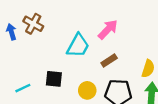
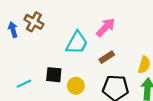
yellow circle: (87, 90) -> (76, 86), moved

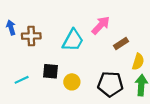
brown cross: (34, 22) -> (31, 36), moved, turned -30
brown rectangle: (107, 57) -> (121, 43), moved

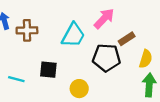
cyan line: (22, 80) -> (16, 79), turned 40
yellow circle: (72, 82) -> (79, 89), moved
black pentagon: (110, 84) -> (106, 58), moved

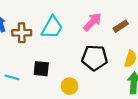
cyan trapezoid: (73, 35) -> (52, 27), moved
brown rectangle: (127, 39) -> (121, 26), moved

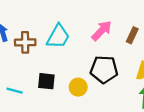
brown rectangle: (121, 26) -> (132, 35), turned -32
yellow circle: (70, 86) -> (78, 87), moved

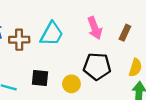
pink arrow: (102, 31) -> (95, 28), turned 115

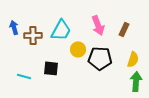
yellow circle: (71, 84) -> (78, 49), moved

